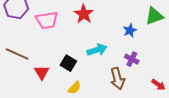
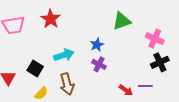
blue star: (130, 30) -> (97, 45), moved
brown arrow: (117, 79) -> (67, 84), moved

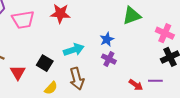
red star: (51, 19) -> (60, 13), turned -30

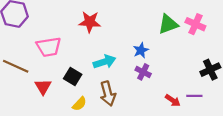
pink trapezoid: (23, 20) -> (49, 47), moved
pink cross: (165, 33) -> (195, 24), moved

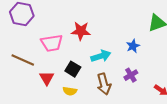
red star: (90, 22) -> (81, 31), moved
purple cross: (143, 72) -> (131, 75), moved, turned 32
yellow semicircle: (79, 104) -> (70, 91), moved, turned 56

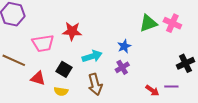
purple cross: (131, 75) -> (122, 67), moved
red triangle: (47, 78) -> (38, 78), turned -42

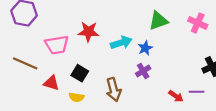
green triangle: (148, 23) -> (158, 21), moved
cyan arrow: (92, 56) -> (121, 43), moved

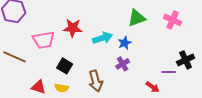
red triangle: (51, 83) -> (39, 87), moved
purple line: (197, 92) -> (169, 72), moved

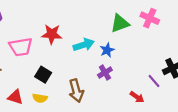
pink cross: (173, 20) -> (150, 18), moved
purple line: (169, 72) -> (154, 81), turned 48

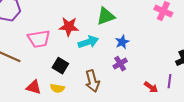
green triangle: (120, 23) -> (106, 16), moved
cyan arrow: (84, 45) -> (88, 42), moved
purple line: (154, 81) -> (170, 81), moved, turned 48

